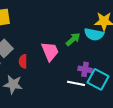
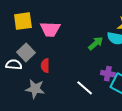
pink trapezoid: (50, 51) -> (50, 29), moved, turned 115
white line: (76, 83) -> (85, 88), moved, turned 30

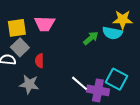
yellow square: (23, 21) -> (17, 28), moved
purple cross: (108, 74) -> (98, 90), moved, size x1.5

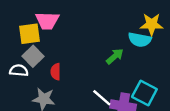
pink trapezoid: (45, 24) -> (47, 21), moved
green arrow: (91, 38) -> (115, 56), moved

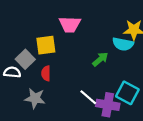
pink trapezoid: (47, 21) -> (70, 24), moved
yellow square: (29, 34) -> (46, 45), moved

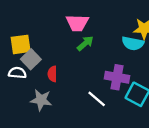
yellow square: (46, 45) -> (21, 44), moved
green arrow: (100, 59) -> (85, 43), moved
purple cross: (108, 105) -> (117, 77), moved

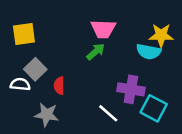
pink trapezoid: (77, 23) -> (103, 29), moved
yellow square: (21, 44) -> (24, 34), moved

